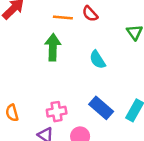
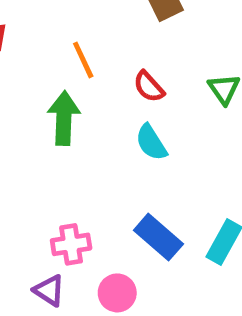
red semicircle: (90, 14) -> (149, 87), moved
orange line: (63, 17) -> (83, 60), turned 60

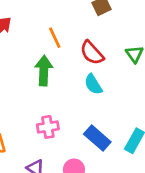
red semicircle: (149, 87) -> (92, 53), size x1.4
pink cross: (71, 244) -> (48, 127), moved

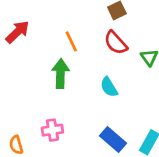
red semicircle: (92, 53) -> (116, 43), moved
pink cross: (48, 127) -> (52, 130), moved

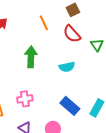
orange line: (71, 41) -> (44, 23), moved
cyan semicircle: (109, 87) -> (67, 67), turned -70

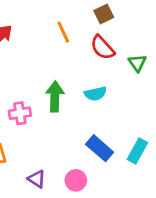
green arrow: (31, 57) -> (55, 96), moved
pink cross: (25, 99) -> (20, 113), moved

